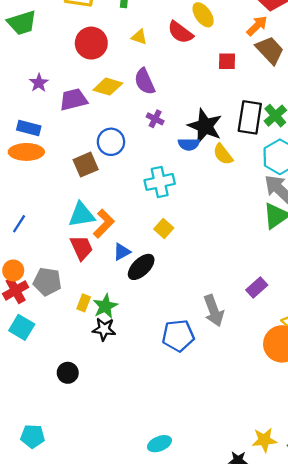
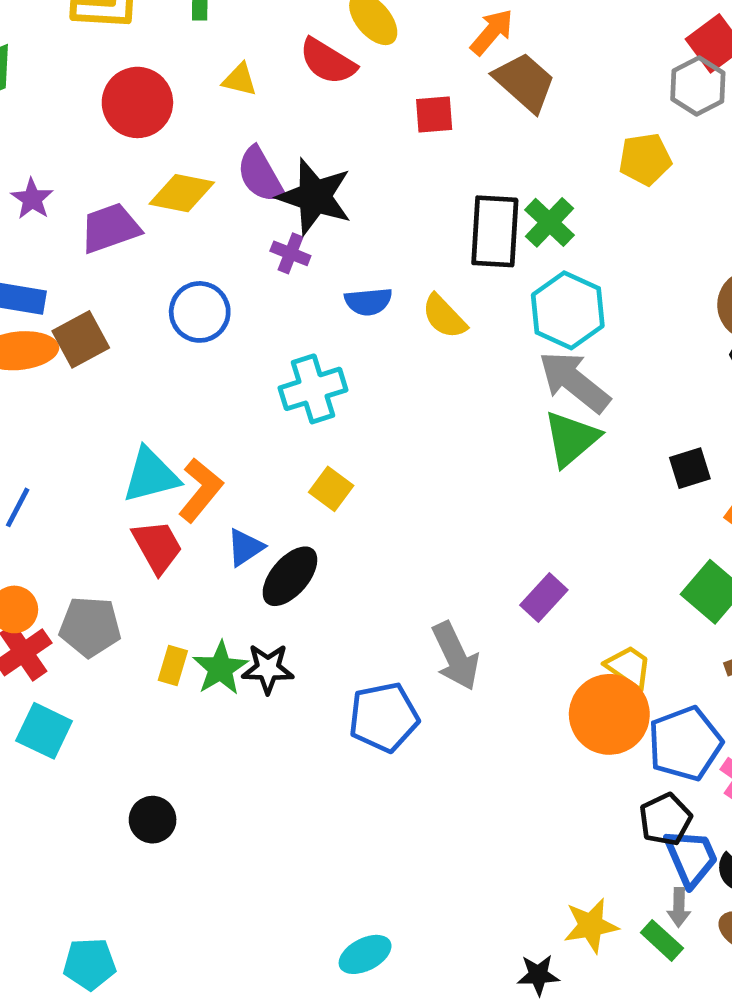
black star: (205, 126) -> (315, 197), moved
brown square: (86, 165) -> (81, 339), moved
black star: (104, 329) -> (268, 669), moved

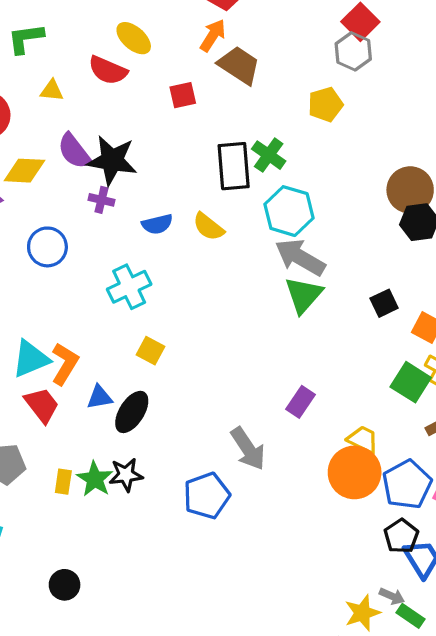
blue triangle: (245, 547) -> (100, 397), turned 32
gray arrow: (679, 907) -> (392, 596), moved, turned -60

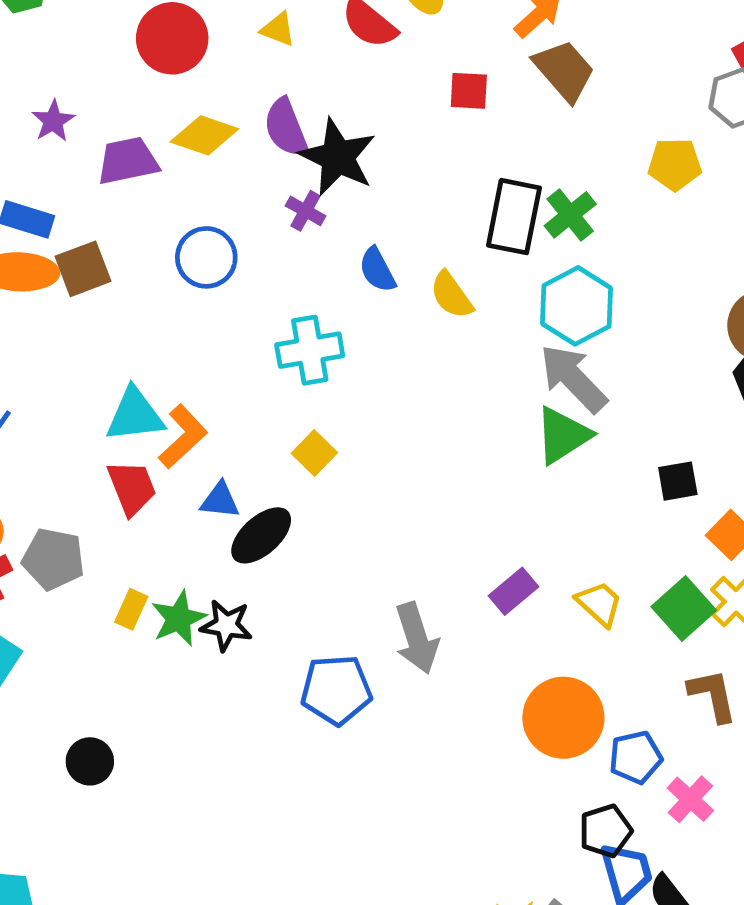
blue semicircle: (157, 224) -> (377, 270), turned 60
yellow trapezoid: (363, 440) -> (599, 604), moved
blue pentagon: (407, 484) -> (636, 757), size x0.7

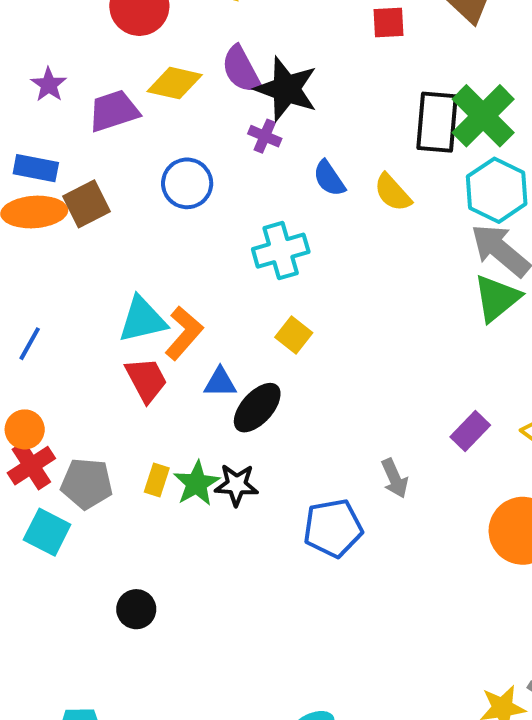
green cross: (570, 215) -> (483, 116), size x1.5
gray pentagon: (53, 559) -> (87, 484), moved
gray arrow: (417, 638) -> (395, 478), size x0.7

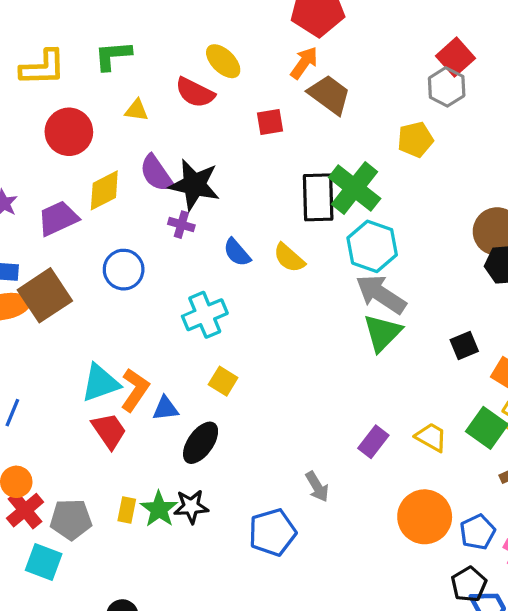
yellow diamond: (175, 83) -> (104, 190), turned -33
brown square: (86, 204) -> (45, 295), size x1.4
blue triangle: (220, 382) -> (165, 408), moved

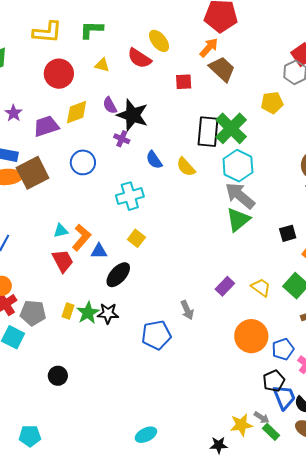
purple semicircle: (156, 173) -> (110, 105), size x0.7
cyan triangle: (100, 383) -> (61, 231), size x0.6

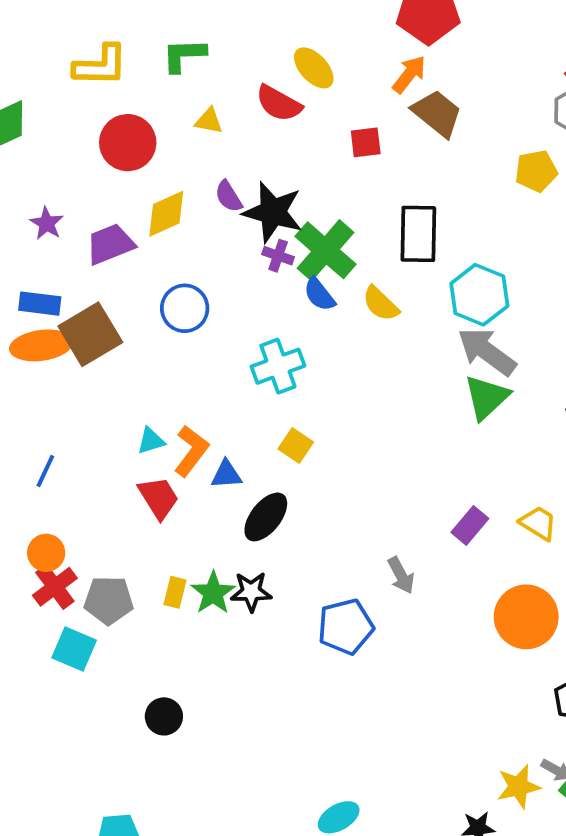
green cross: (231, 128) -> (326, 250), moved
purple cross: (122, 139) -> (278, 256), moved

